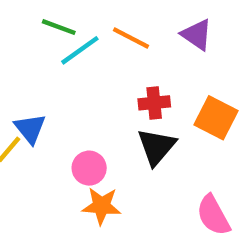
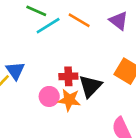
red cross: (154, 103) -> (68, 76), moved
orange star: (102, 206) -> (69, 100), moved

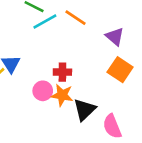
purple triangle: (119, 21) -> (115, 37), moved
black triangle: (90, 86) -> (85, 110), moved

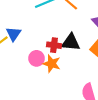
black triangle: (85, 110) -> (71, 42), moved, turned 42

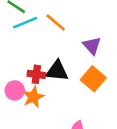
orange star: (52, 64) -> (33, 97), turned 30

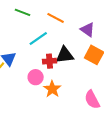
cyan line: (25, 23) -> (38, 38), moved
orange star: (33, 97) -> (52, 89), moved

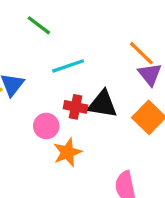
green line: (23, 12) -> (39, 25), moved
orange line: (56, 18) -> (141, 53), moved

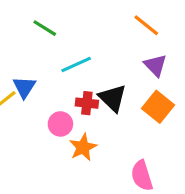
orange line: (141, 53) -> (146, 25), moved
black triangle: (103, 104) -> (112, 98), turned 40

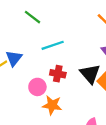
black triangle: (112, 98) -> (90, 74), moved
orange star: (83, 147) -> (52, 105), turned 30

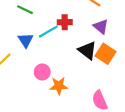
blue triangle: (14, 58) -> (26, 40), moved
red cross: (58, 74) -> (65, 22), moved

